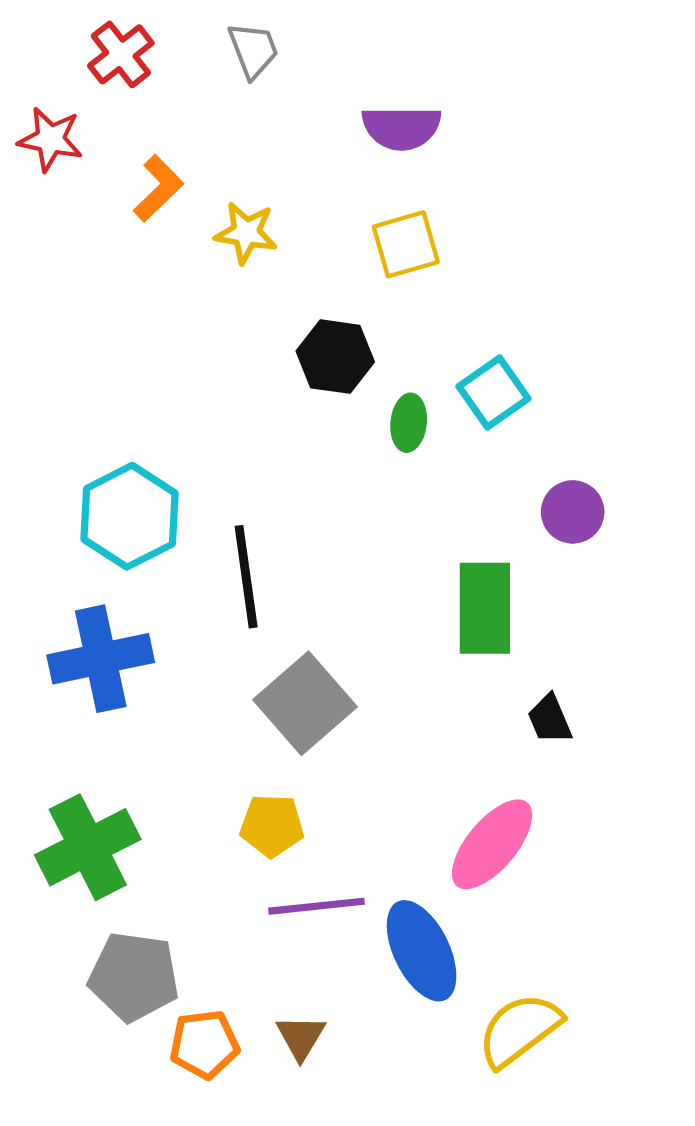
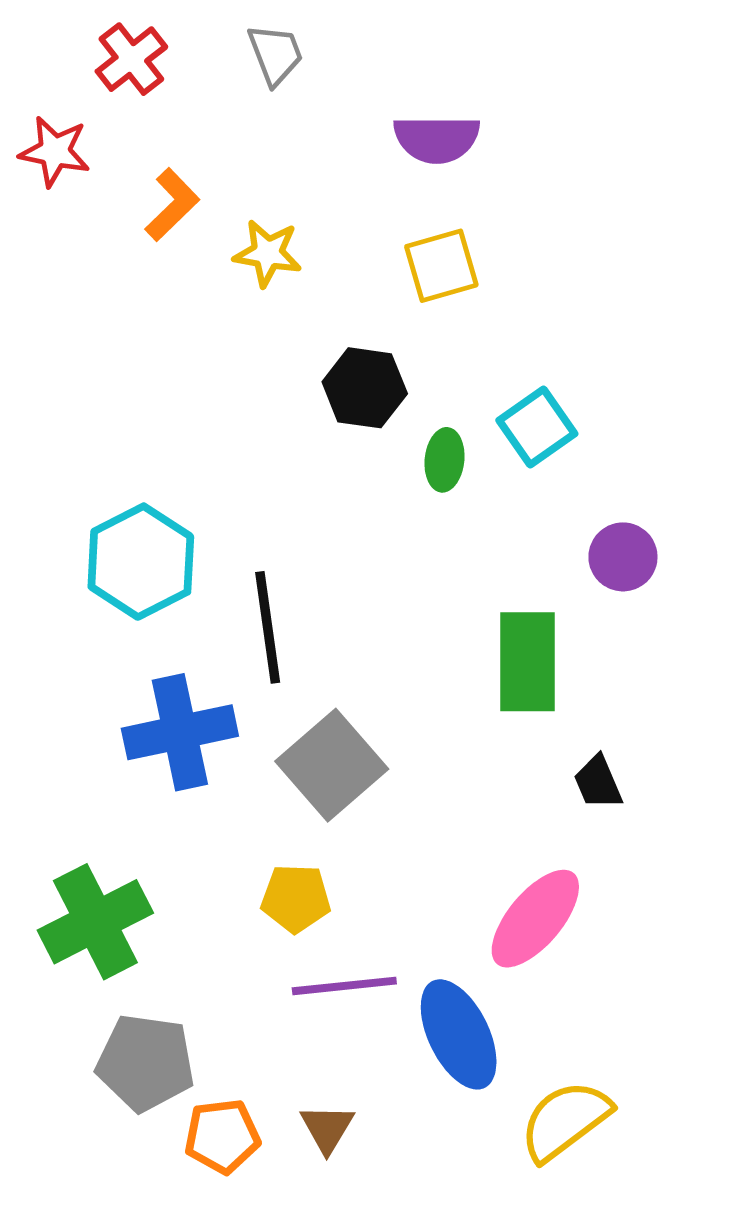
blue cross: (101, 659) -> (180, 732), moved

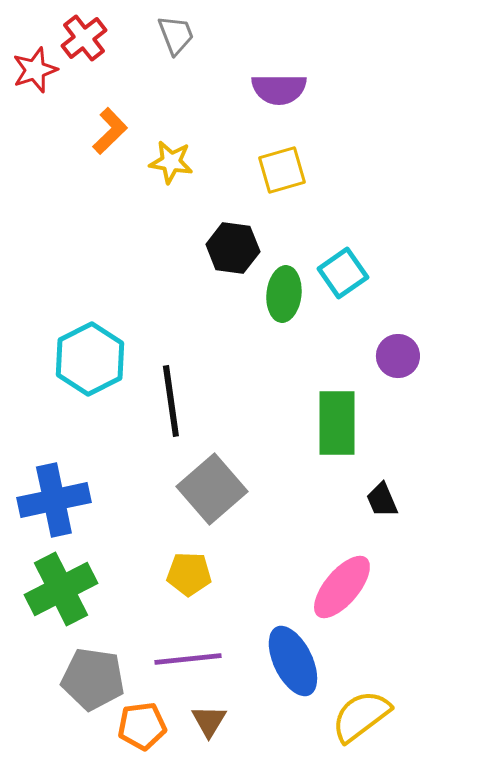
red star: (55, 151) -> (35, 70), moved, turned -30
green ellipse: (445, 460) -> (284, 294), size x1.4
blue cross: (180, 732) -> (54, 500), moved
purple line: (344, 986) -> (188, 659), moved

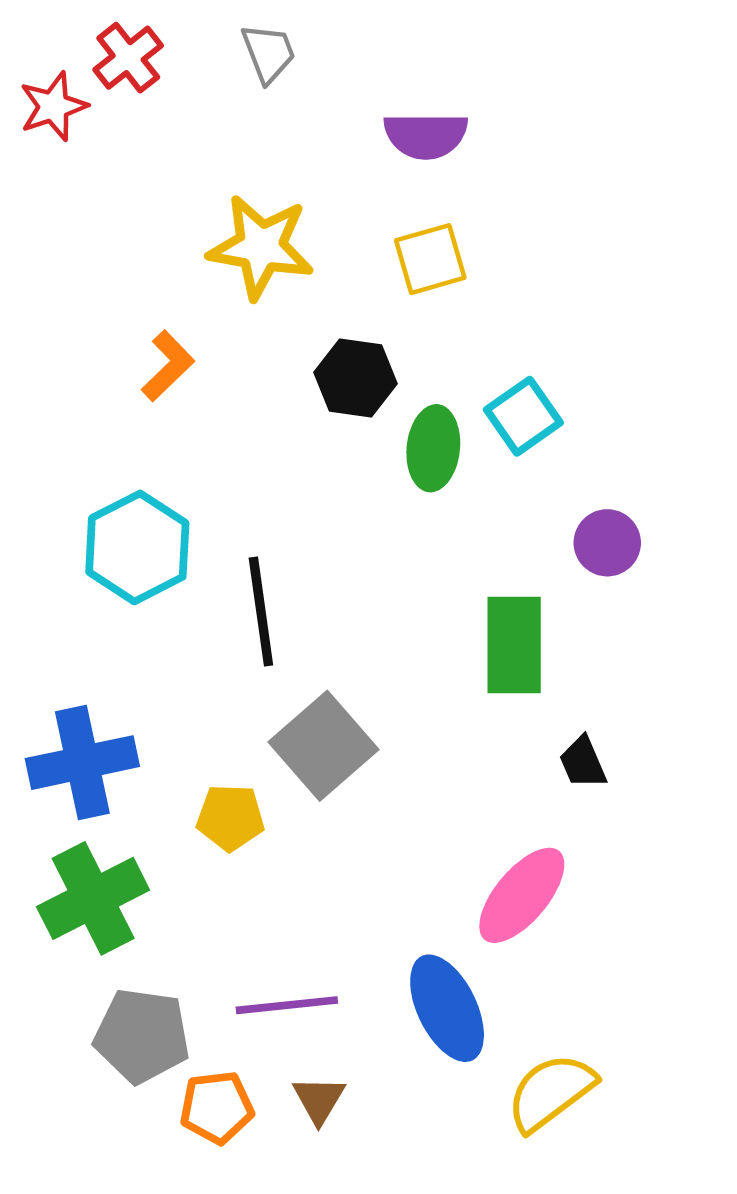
orange L-shape: (110, 131) -> (168, 366), moved
yellow star: (171, 162) -> (261, 247), size x1.6
yellow pentagon: (189, 574) -> (230, 817), moved

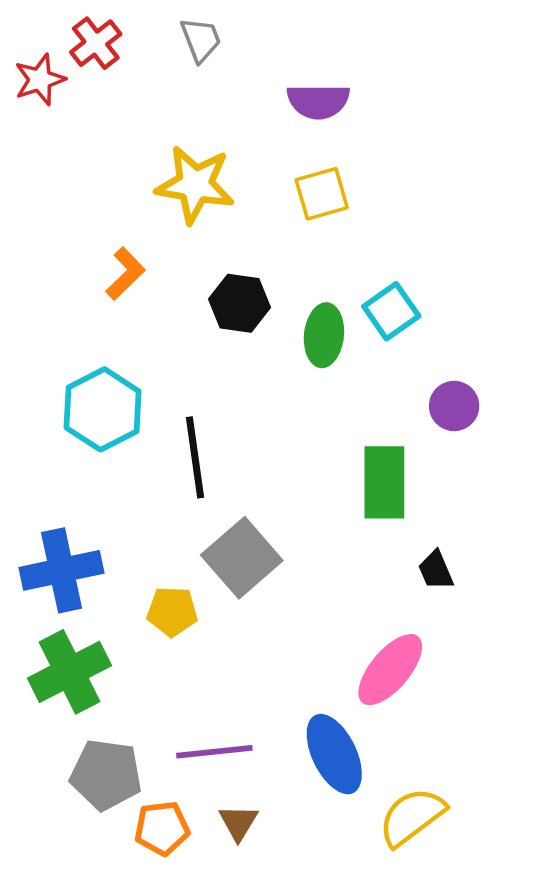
black hexagon: (356, 378) -> (240, 303), moved

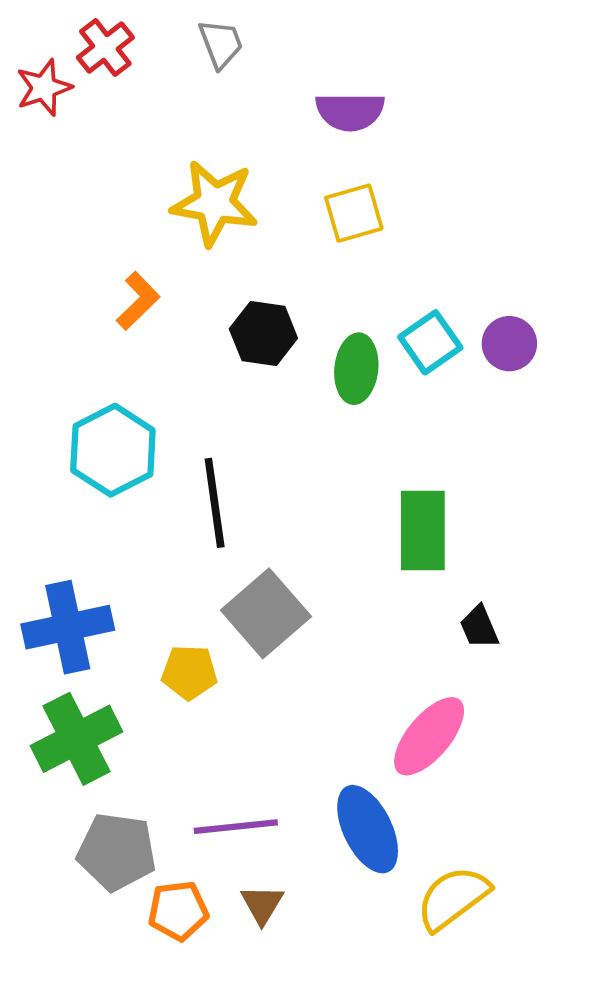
purple circle: (454, 406) -> (509, 344), moved

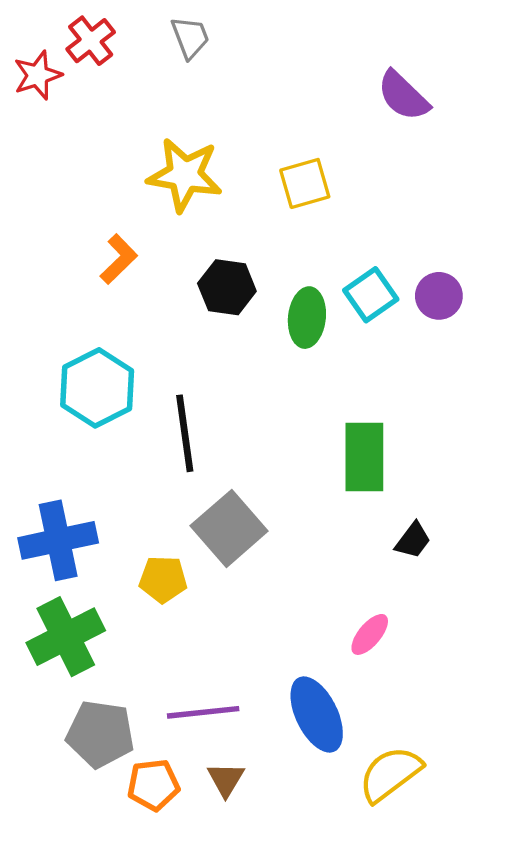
purple semicircle: (350, 111) -> (403, 96), moved, turned 44
black trapezoid: (479, 627) -> (413, 540), turned -120
pink ellipse: (429, 736) -> (370, 634), size x0.6

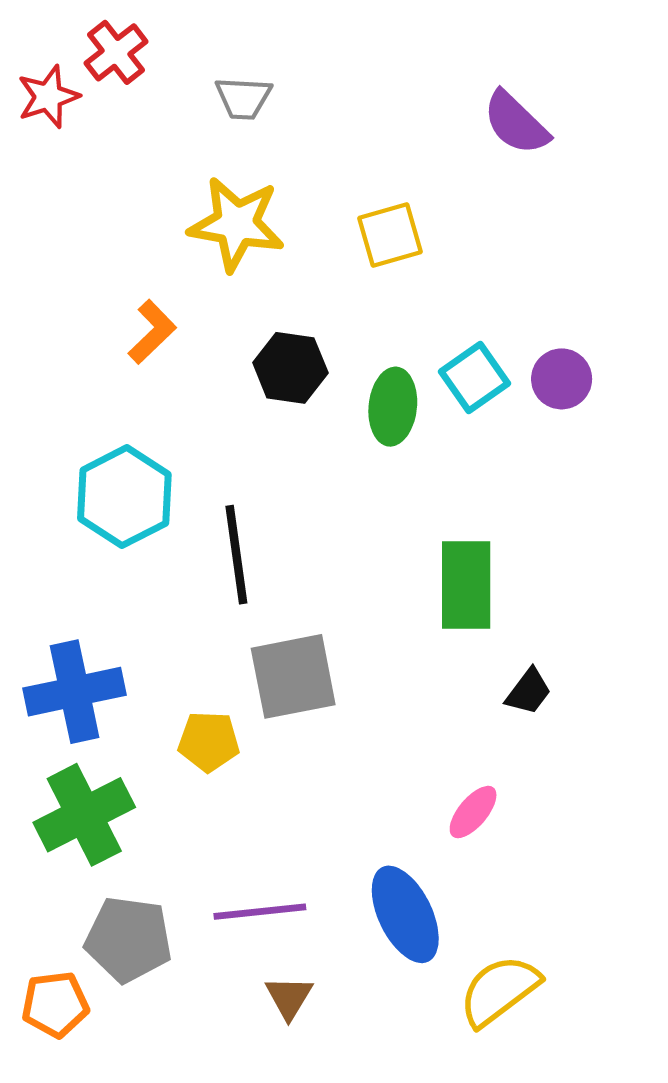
gray trapezoid: (190, 37) -> (243, 98), moved, turned 114
gray square: (229, 528) -> (293, 676), turned 30
orange pentagon: (153, 785) -> (55, 1004), moved

